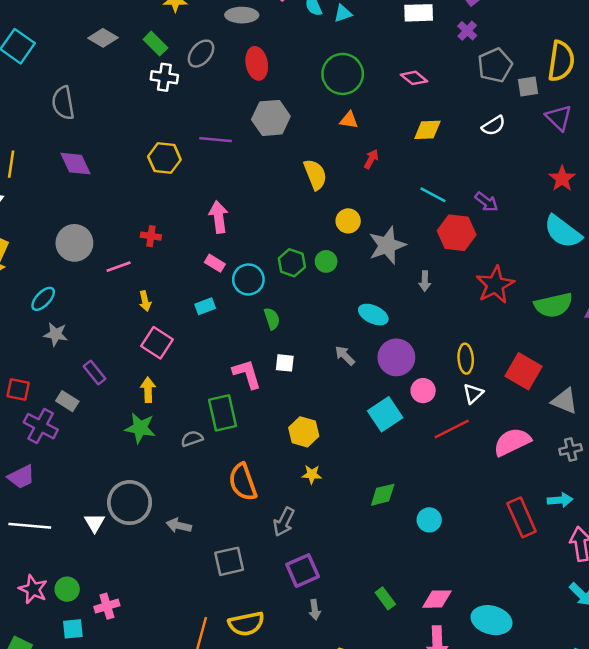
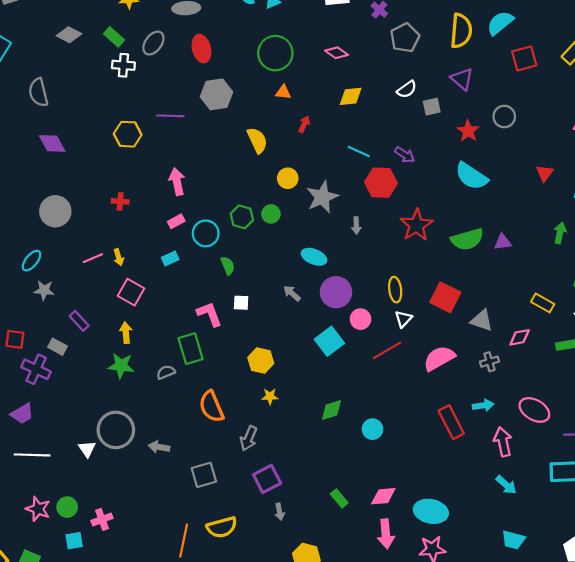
gray square: (528, 87) -> (432, 107), moved
pink rectangle: (215, 263) -> (176, 221), turned -56
pink line: (119, 267) -> (93, 258), moved

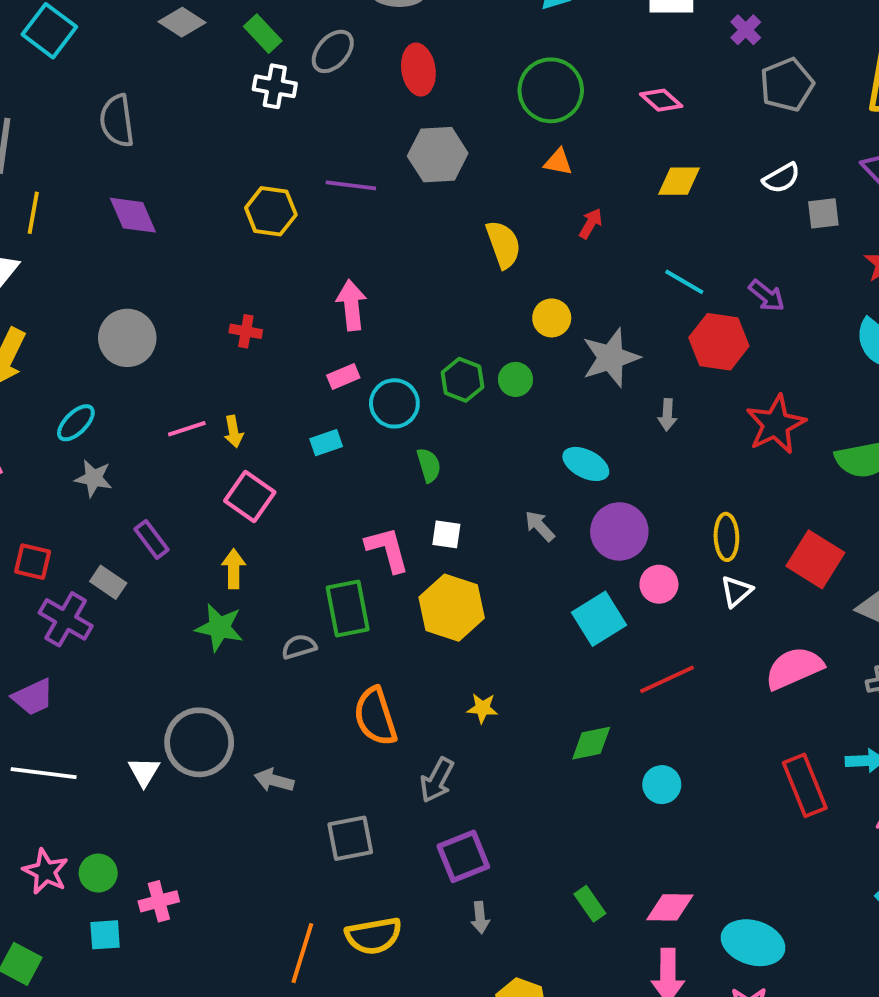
red line: (387, 350) -> (667, 679), moved
yellow hexagon: (261, 361) -> (452, 608), moved, size x1.4

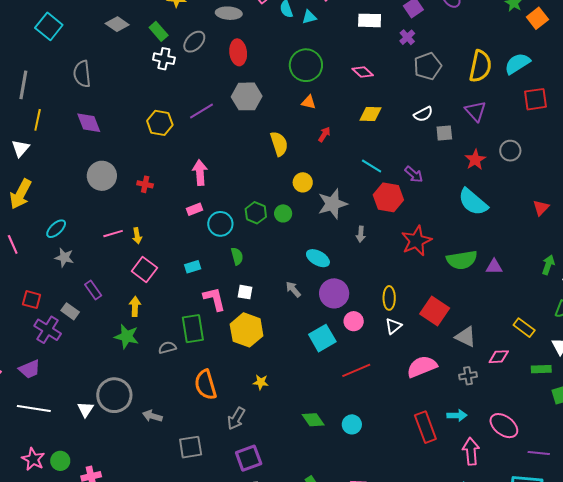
purple line: (351, 185) -> (202, 111), turned -40
gray circle: (127, 338) -> (102, 176), moved
cyan rectangle: (326, 443) -> (193, 267), moved
green diamond: (591, 743) -> (313, 420), moved, turned 65

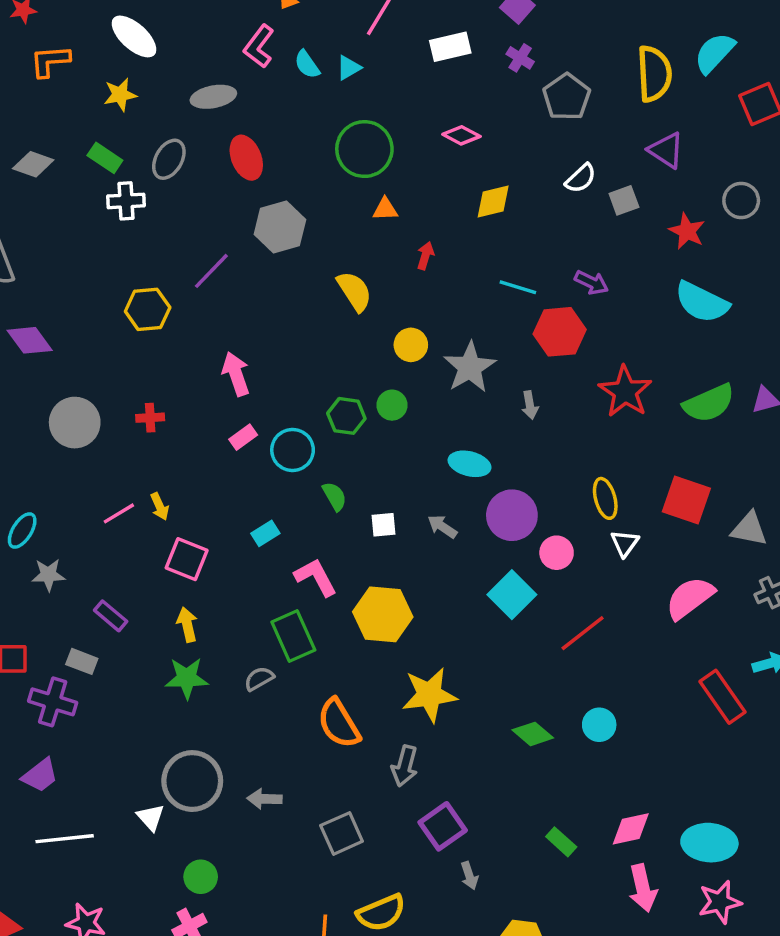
white square: (245, 292) -> (384, 525), moved
yellow star: (261, 382) -> (429, 695), size x2.0
green circle: (60, 461) -> (201, 877), moved

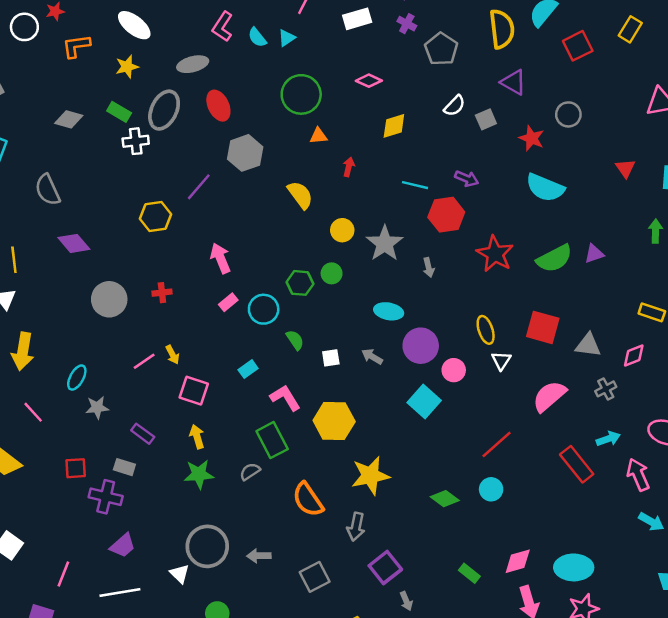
gray ellipse: (169, 159) -> (164, 110), size x1.4
red line: (583, 633) -> (497, 444), moved
purple trapezoid: (40, 775) -> (123, 546), moved

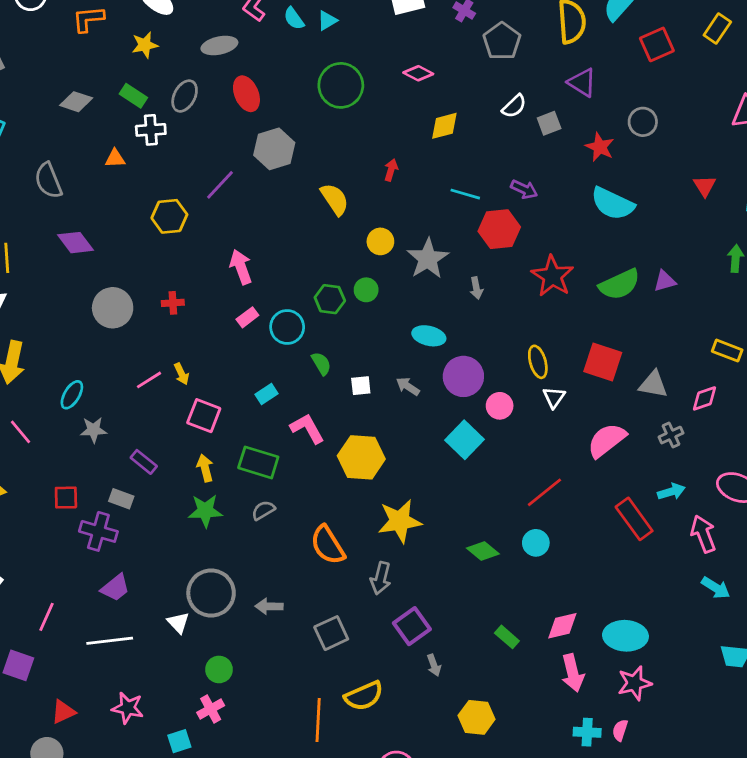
gray ellipse: (164, 110) -> (185, 96), size x0.7
orange triangle: (318, 136) -> (115, 158), moved
green rectangle: (272, 440) -> (258, 462), moved, turned -48

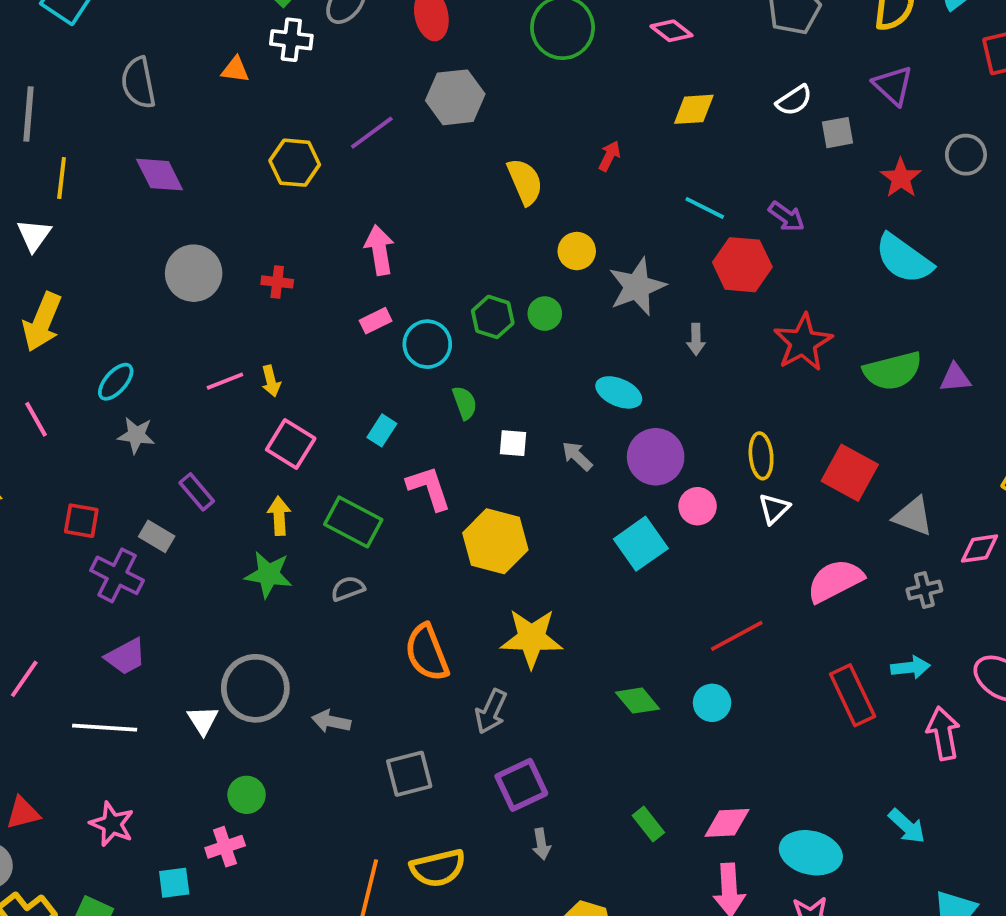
cyan rectangle: (266, 394) -> (382, 430), turned -35
cyan arrow: (716, 588) -> (907, 826), moved

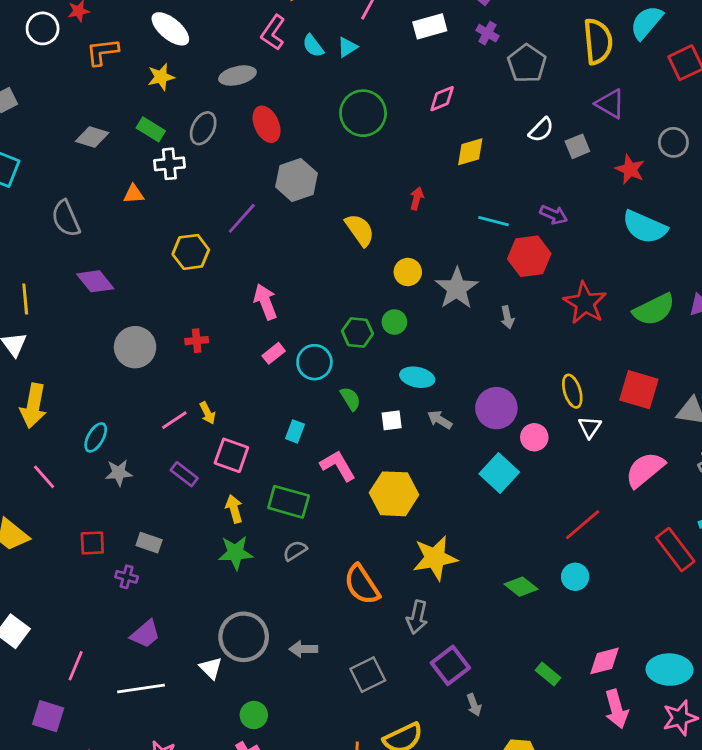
pink diamond: (671, 31) -> (442, 99), turned -48
cyan ellipse: (619, 392) -> (417, 377), moved
purple rectangle: (197, 492) -> (184, 474), moved
purple cross: (117, 575) -> (127, 577), size x0.6

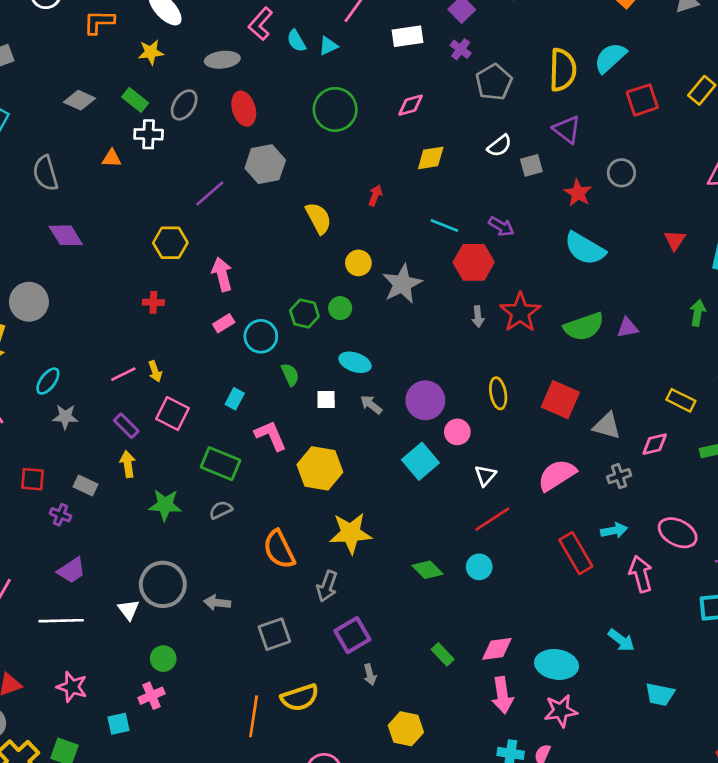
yellow hexagon: (191, 252) -> (170, 243), moved
gray arrow: (507, 317) -> (478, 317), moved
gray circle: (135, 347) -> (29, 302), moved
white triangle: (590, 427) -> (485, 475), moved
yellow arrow: (234, 509) -> (128, 464), moved

